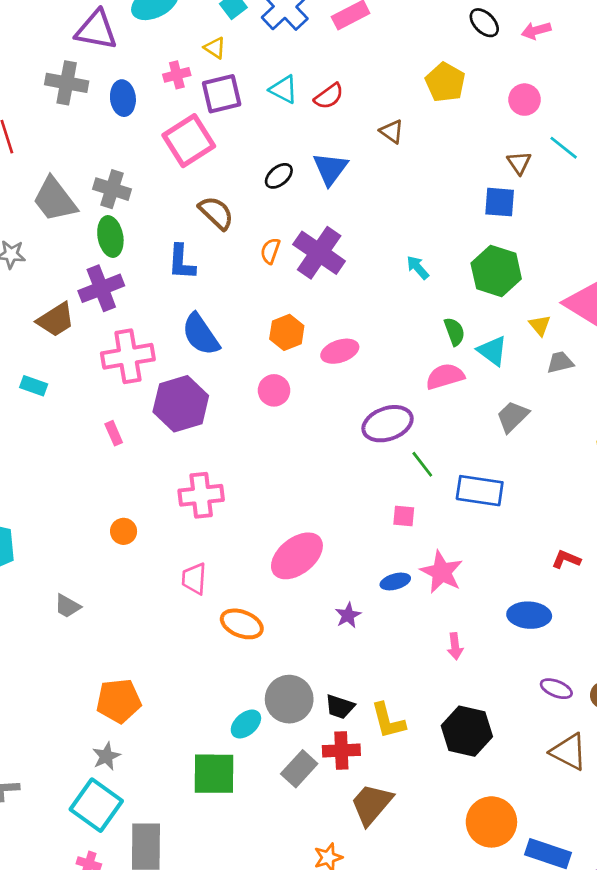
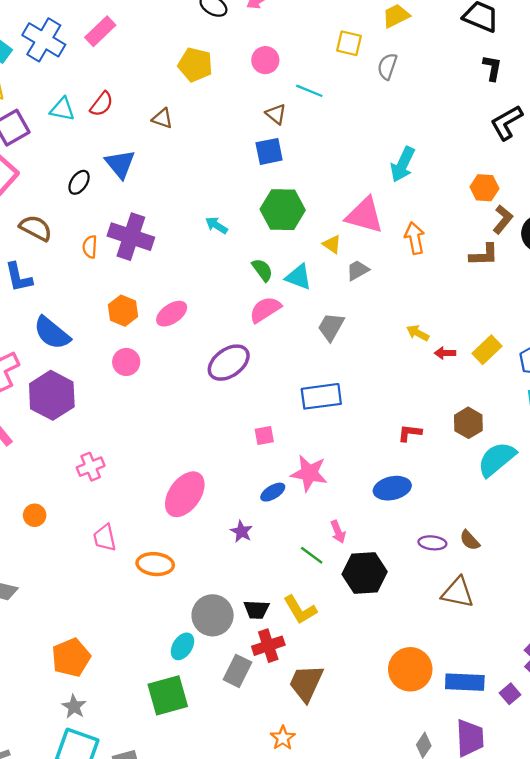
green line: (422, 464) -> (312, 555), moved
pink cross: (201, 495) -> (91, 467), size x0.7
black hexagon: (467, 731) -> (365, 573), moved

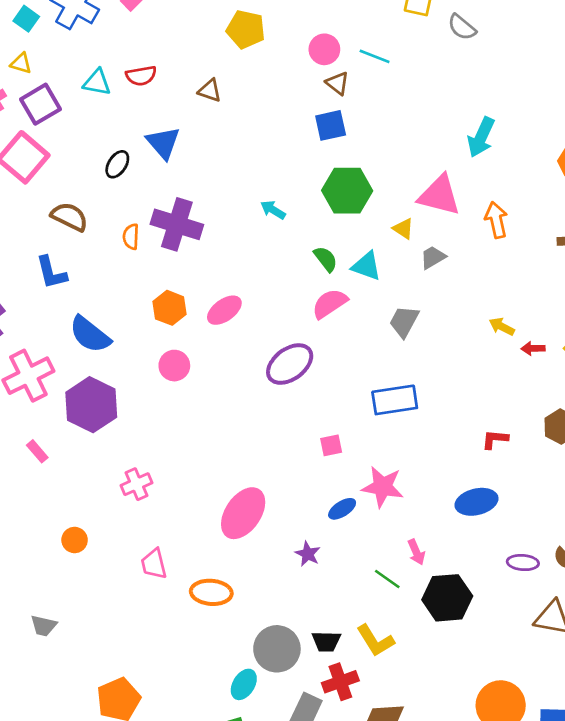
pink circle: (265, 60) -> (324, 49), moved
gray semicircle: (387, 66) -> (462, 27), turned -68
red semicircle: (102, 104) -> (141, 76), turned 44

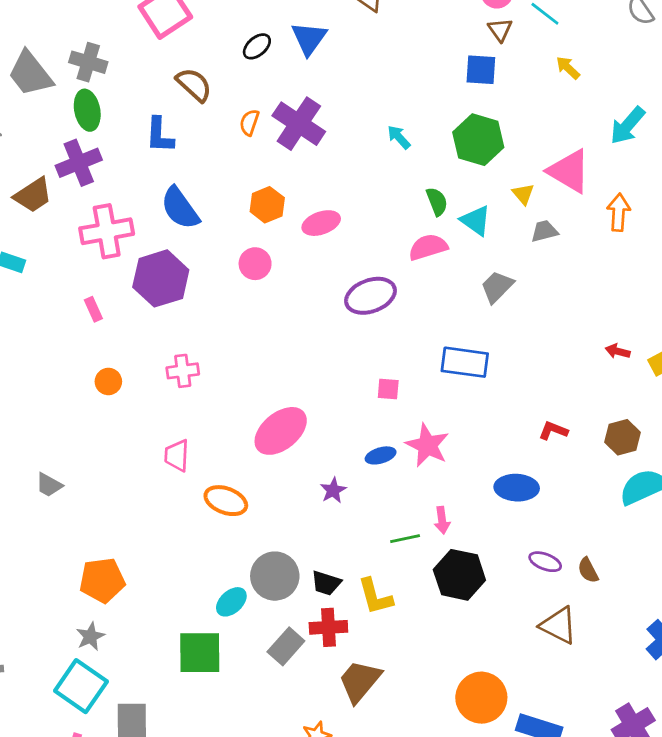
yellow arrow: (502, 327) -> (568, 68), moved
orange circle: (75, 540) -> (108, 381), moved
green line: (387, 579) -> (405, 539), turned -64

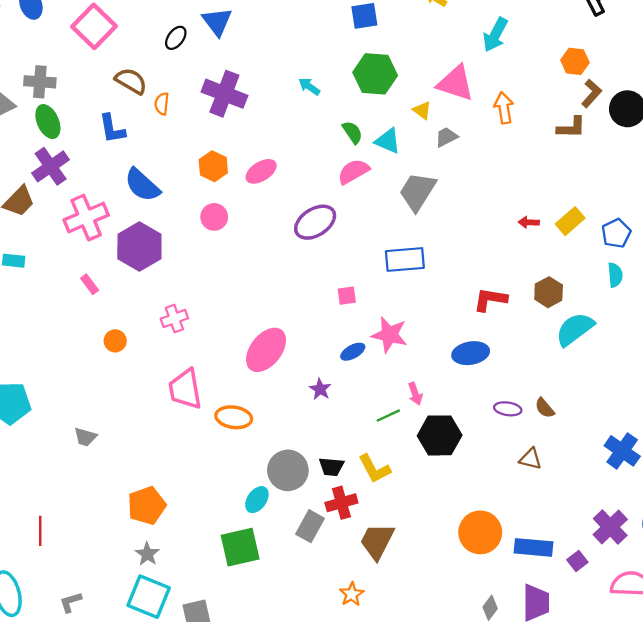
orange semicircle: (249, 122) -> (162, 104), moved
gray trapezoid: (497, 287) -> (418, 191), size x1.4
red L-shape: (553, 431) -> (490, 299), size x1.4
pink trapezoid: (177, 455) -> (185, 389), size x1.5
brown triangle: (559, 625) -> (530, 459), size x0.7

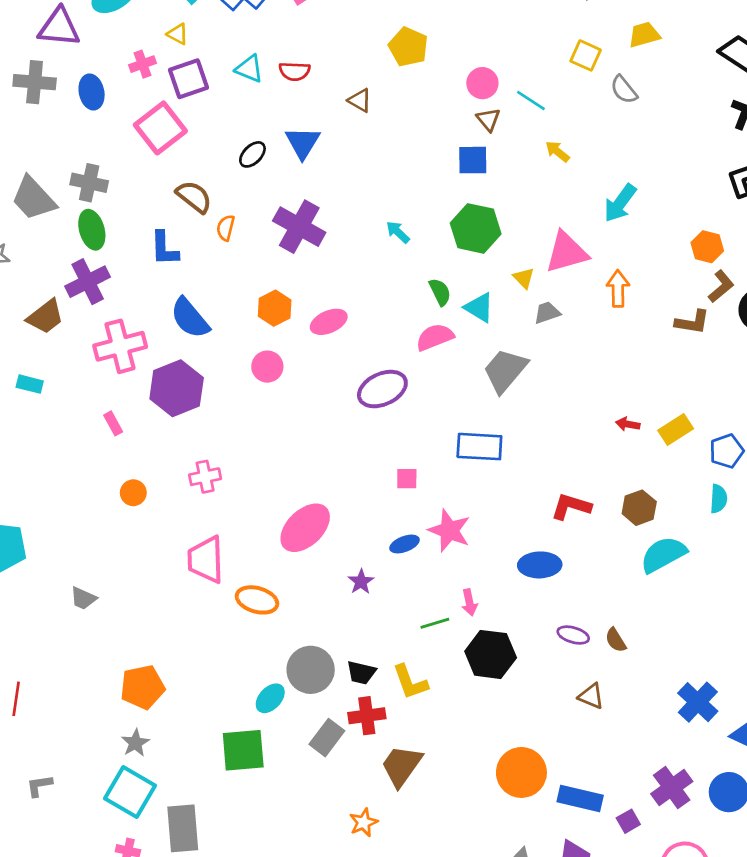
pink triangle: (456, 83) -> (567, 252), turned -42

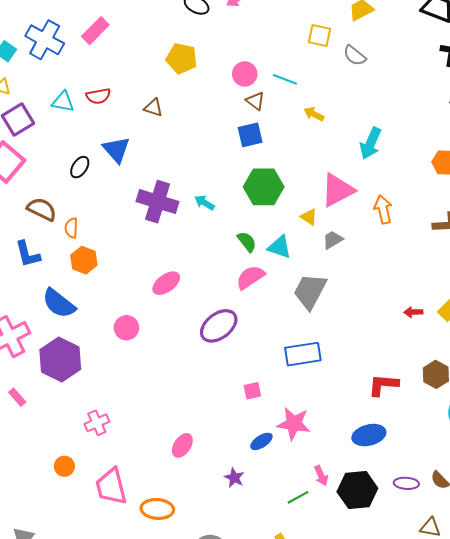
purple cross: (299, 227) -> (158, 202), moved
orange hexagon: (275, 308) -> (84, 260), moved
orange circle: (133, 493) -> (64, 466), moved
pink ellipse: (305, 528) -> (182, 445), size x0.6
black hexagon: (491, 654) -> (357, 490), moved

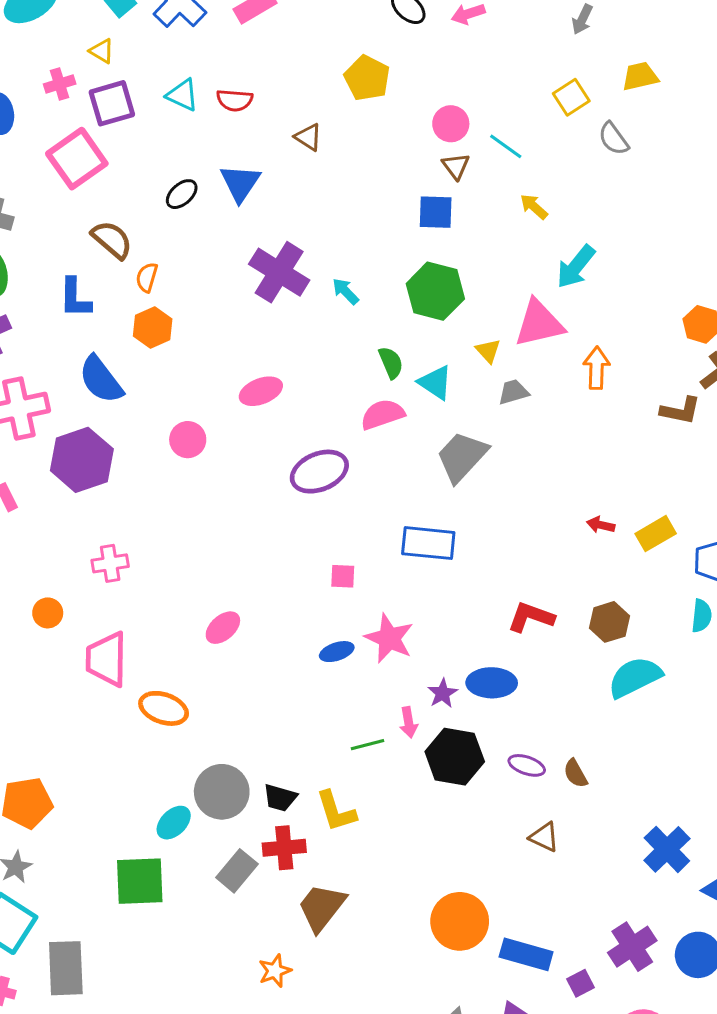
yellow square: (319, 36) -> (571, 97), turned 30
cyan arrow: (371, 143) -> (576, 267), moved
purple star: (234, 478) -> (443, 693), moved

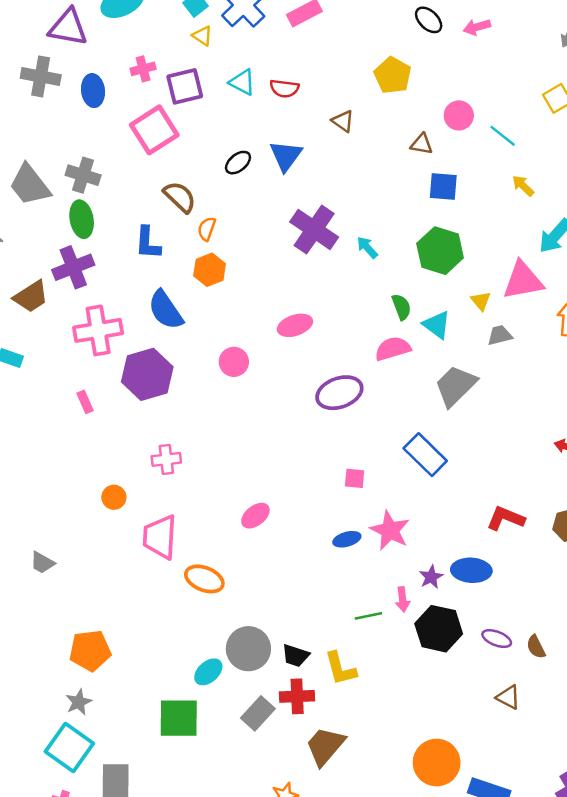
yellow triangle: (102, 51) -> (202, 36), moved
brown triangle: (456, 166) -> (422, 144), moved, turned -45
blue rectangle: (428, 543) -> (425, 455), turned 36

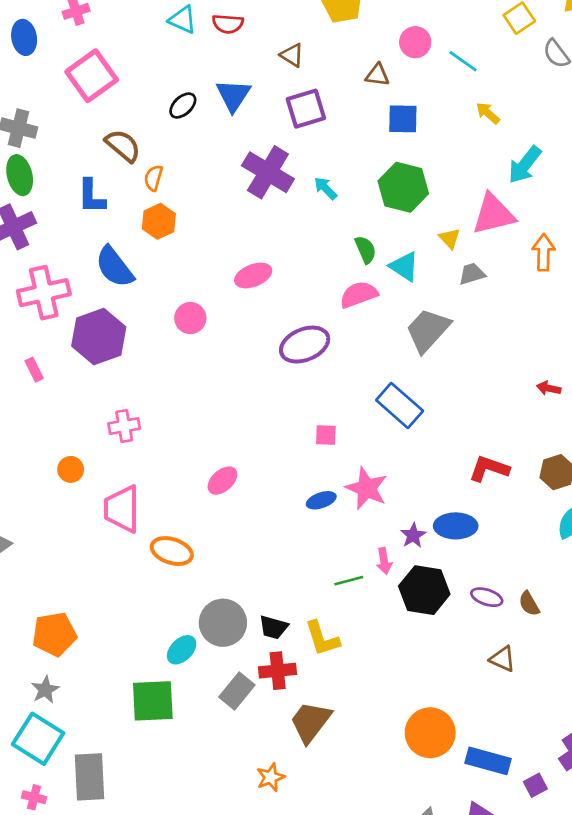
purple square: (185, 86) -> (306, 109), moved

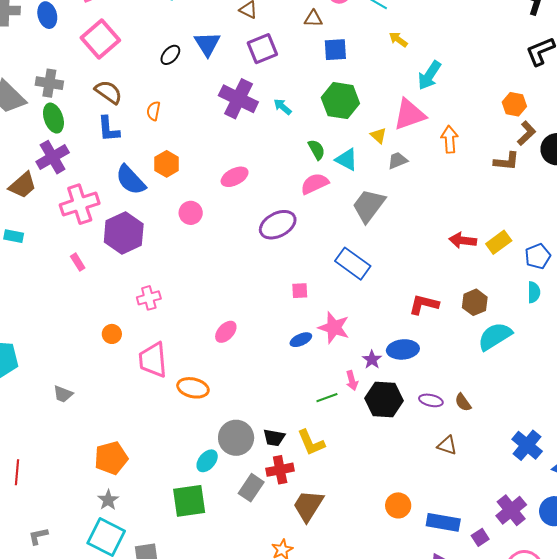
brown semicircle: (123, 146) -> (108, 92), moved
orange hexagon: (159, 221) -> (167, 164), moved
red arrow: (549, 388) -> (463, 240), size x1.5
orange circle: (430, 733) -> (398, 505), size x0.7

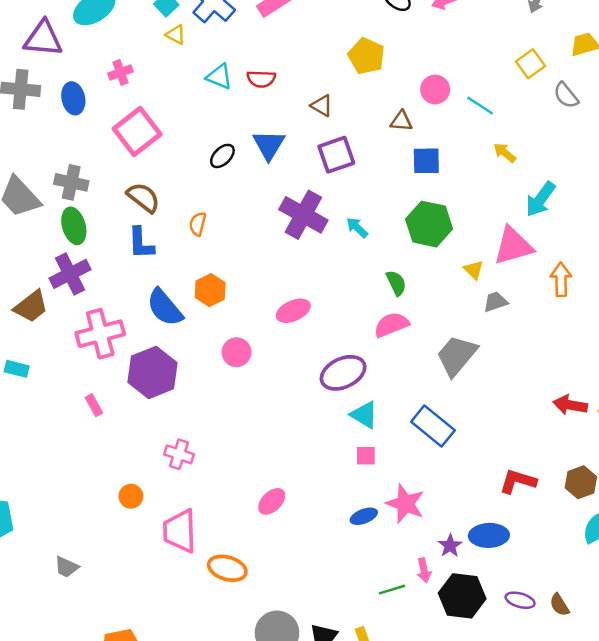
cyan triangle: (347, 160) -> (364, 415), moved
pink cross: (149, 298) -> (179, 454), turned 30

